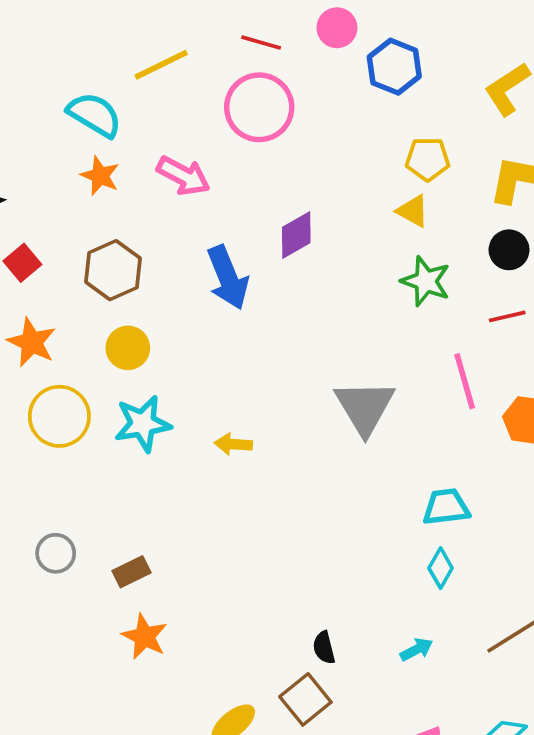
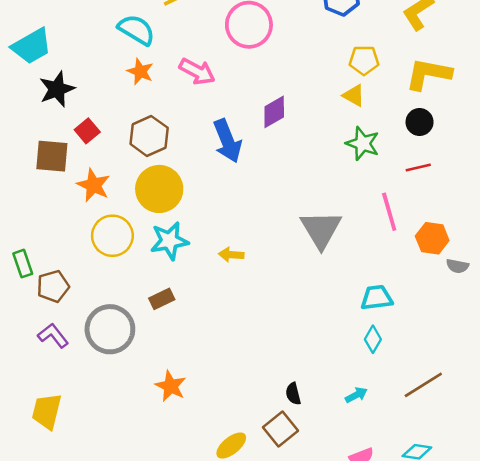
yellow circle: (128, 348) -> (159, 189), size x1.6
gray circle: (56, 553) -> (110, 329), size x1.8
brown rectangle: (132, 572) -> (162, 299), moved

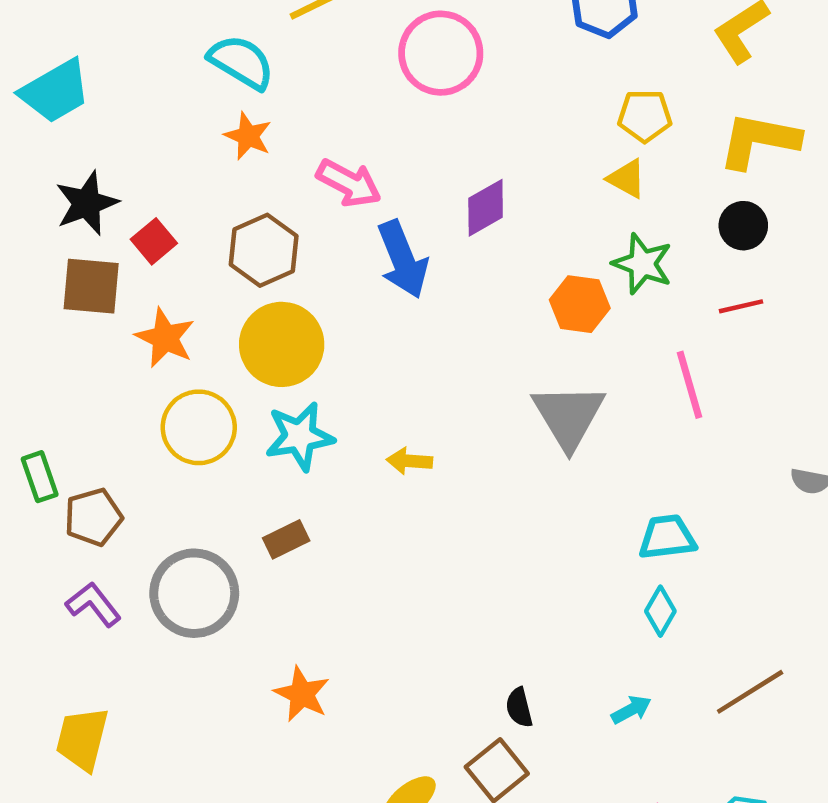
pink arrow: (197, 71) -> (349, 183), moved
black star: (57, 89) -> (87, 203), moved
orange hexagon: (432, 238) -> (580, 304), moved

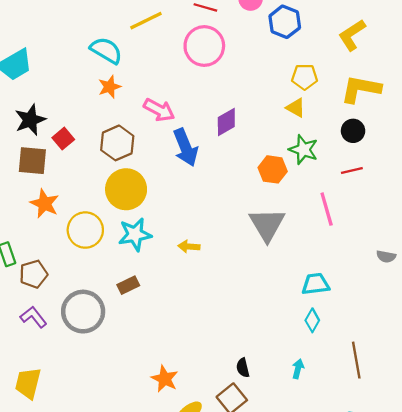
orange star: (248, 136) -> (110, 87), turned 30
orange star: (165, 338) -> (45, 204), moved
brown line: (750, 692) -> (356, 360), turned -68
orange star: (302, 694) -> (165, 379), moved
cyan arrow: (631, 710) -> (298, 369), turned -48

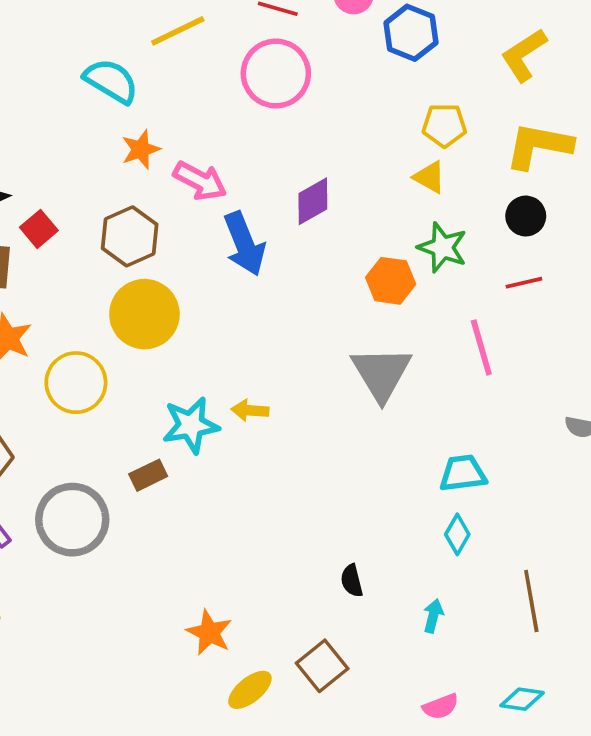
orange star: (110, 87) -> (141, 149), moved
cyan star: (135, 234) -> (191, 425), moved
black semicircle: (243, 368) -> (352, 581), moved

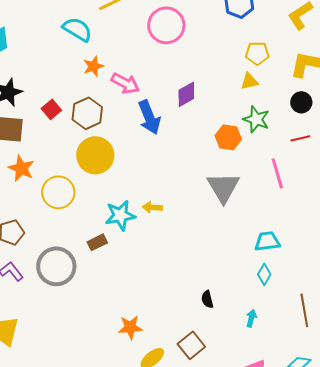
yellow triangle: (429, 177) -> (249, 81), turned -42
red square: (39, 229) -> (51, 109), moved
orange star: (209, 632) -> (130, 327), turned -30

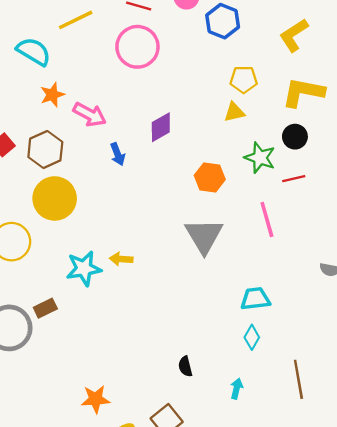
blue arrow: (149, 117) -> (118, 154), size x0.6
green star: (256, 119) -> (260, 158), moved
brown rectangle: (97, 242) -> (45, 308), moved

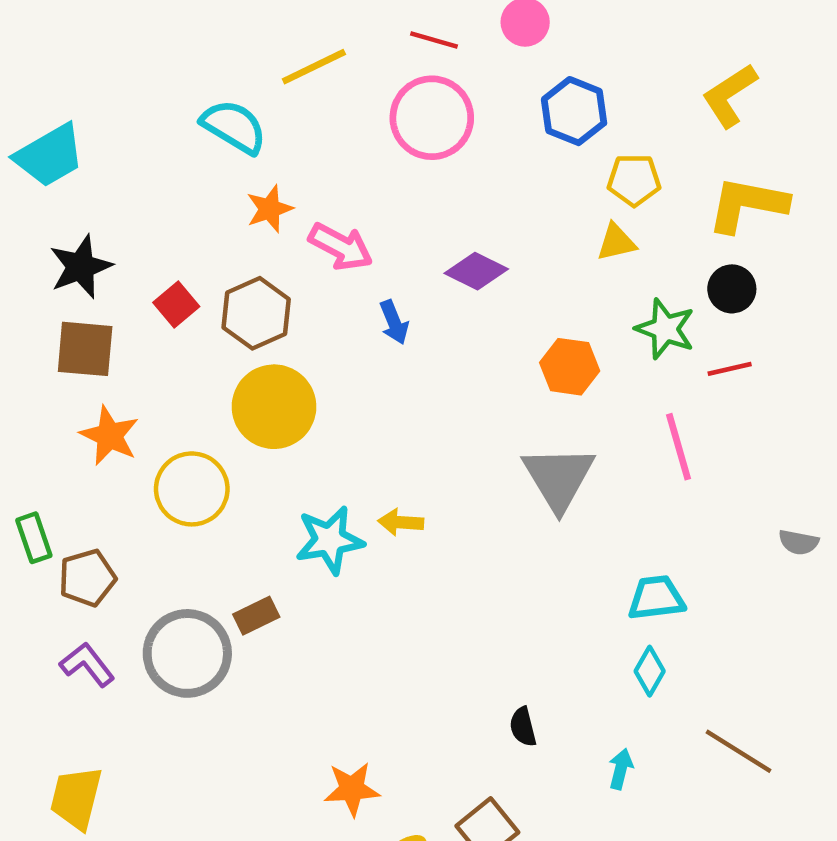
blue hexagon: (223, 21) -> (574, 111), moved
purple diamond: (161, 127) -> (476, 271), turned 56
brown line: (298, 379) -> (739, 751), turned -48

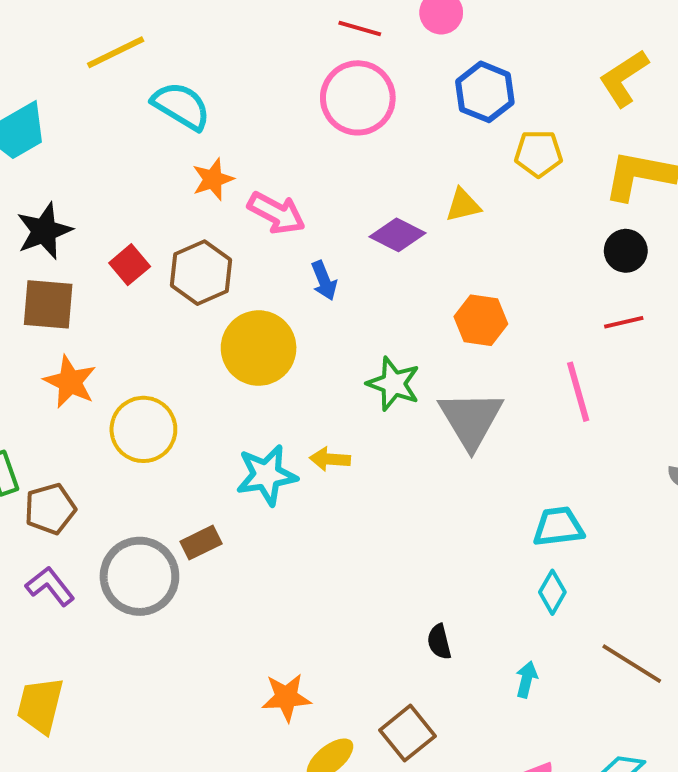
yellow line: (314, 67) -> (116, 52), moved
yellow triangle: (616, 242) -> (463, 205), moved
green star: (665, 329) -> (394, 384), moved
yellow circle: (274, 407) -> (259, 348), moved

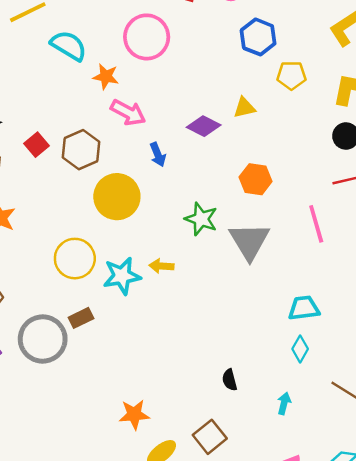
pink circle: (358, 98) -> (147, 37), moved
orange star: (213, 179) -> (106, 77), moved, turned 30
yellow circle: (143, 429) -> (75, 259), moved

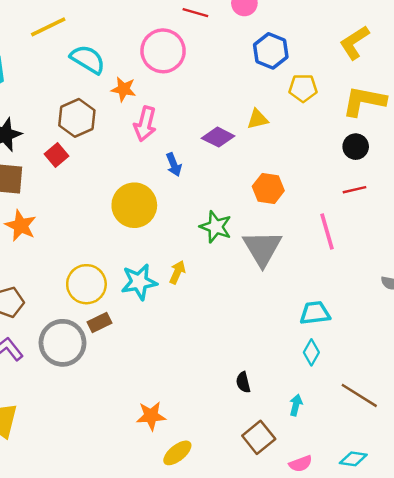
pink arrow: (128, 112) -> (145, 124), turned 76
brown hexagon: (81, 150) -> (77, 118), moved
yellow circle: (75, 259) -> (86, 284), moved
yellow arrow: (161, 266) -> (177, 272), turned 110
brown square: (210, 437) -> (259, 437), moved

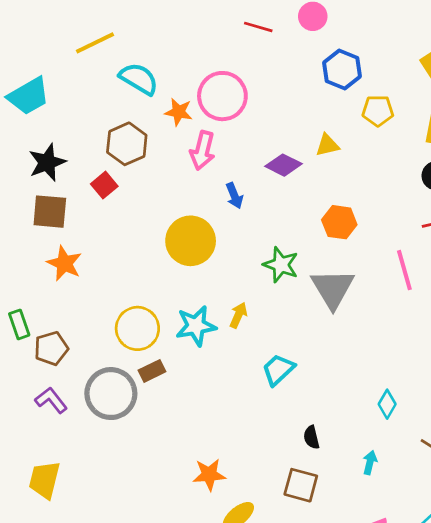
pink circle: (163, 51) -> (222, 96), moved
cyan trapezoid: (315, 313) -> (278, 370), moved, turned -36
brown square: (259, 437) -> (301, 485), moved, turned -36

